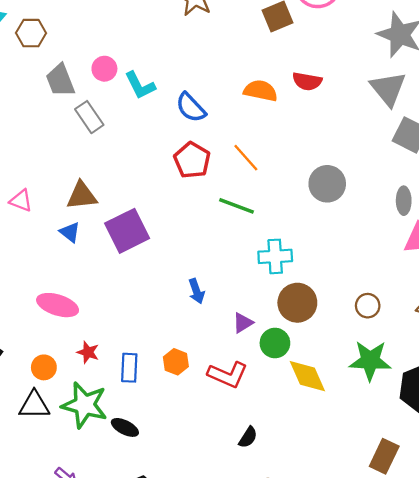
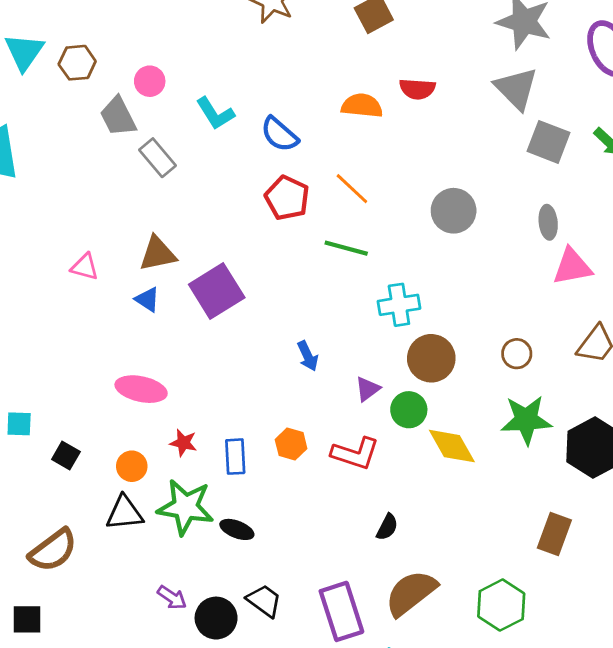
pink circle: (104, 69) -> (150, 81), moved

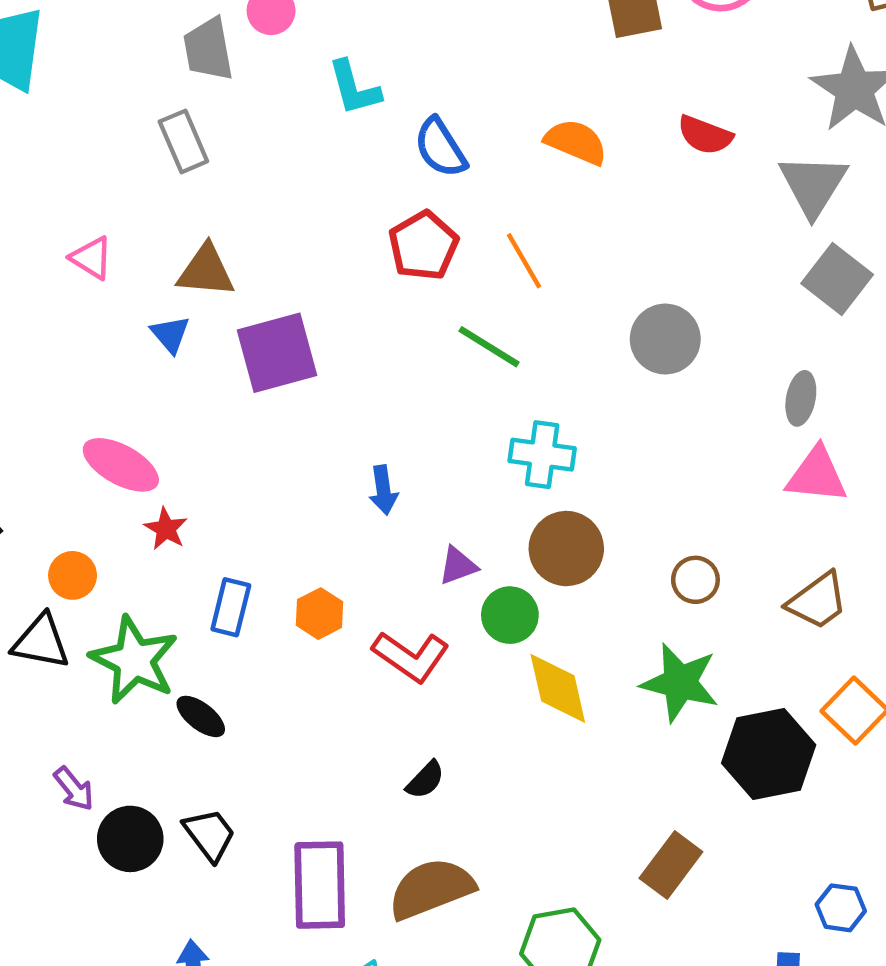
red semicircle: (417, 89) -> (705, 135), moved
gray rectangle: (157, 158) -> (183, 141), moved
red star: (183, 443) -> (166, 529), moved

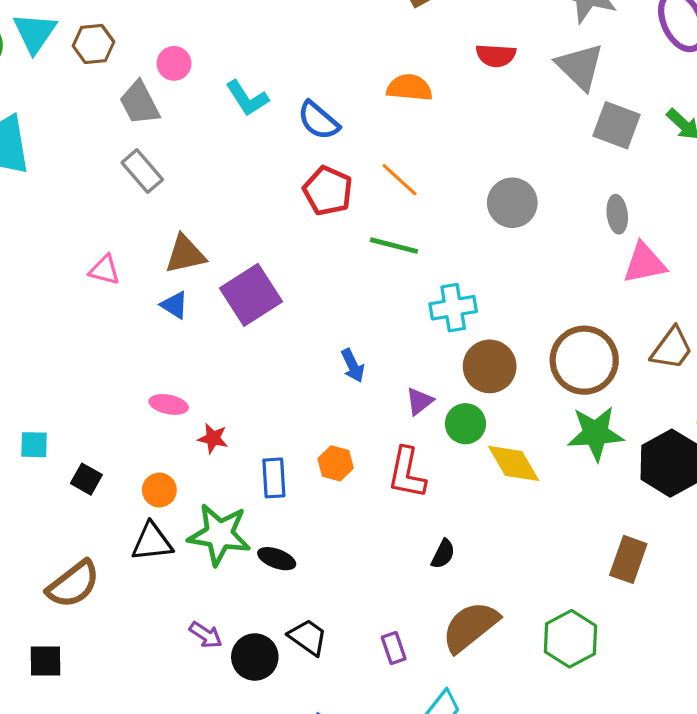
pink ellipse: (121, 465) -> (169, 404), size x0.7
brown circle: (695, 580) -> (584, 360), size x2.0
red L-shape: (411, 656) -> (407, 473), turned 84
purple rectangle: (320, 885) -> (394, 648), size x0.5

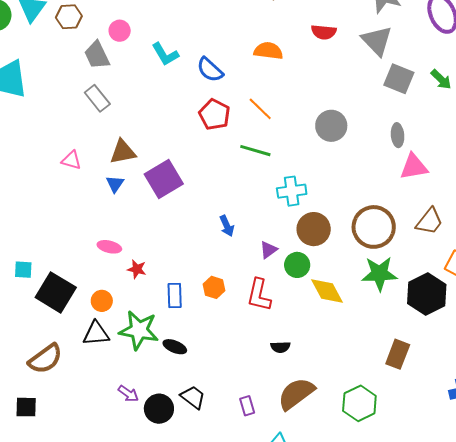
blue triangle: (174, 305) -> (115, 184), turned 30
black square: (86, 479) -> (56, 292), size x2.0
black semicircle: (443, 554) -> (280, 347), turned 60

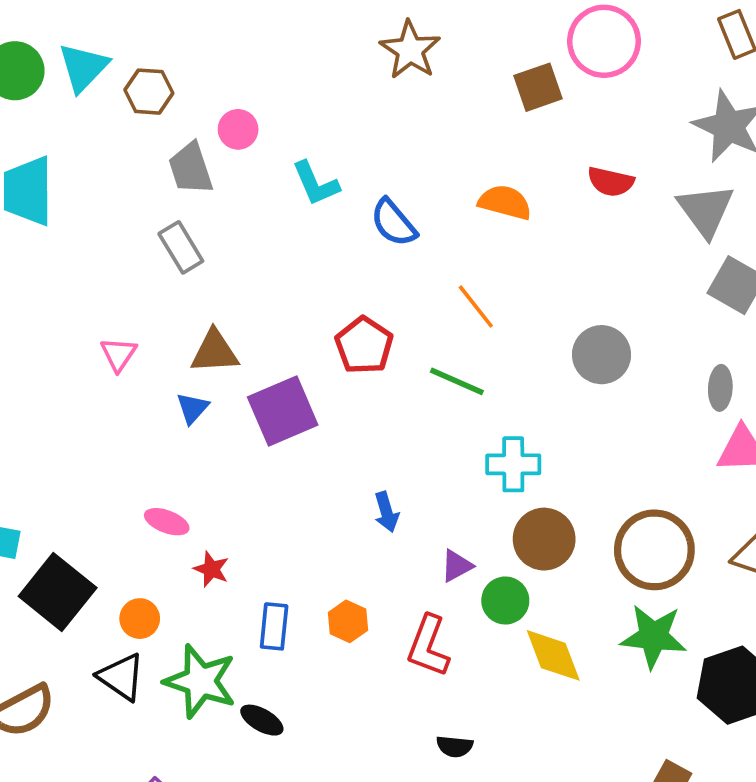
red pentagon: (215, 115) -> (364, 345), moved
pink triangle: (71, 160) -> (119, 354), turned 40
black triangle: (96, 334) -> (121, 677), turned 32

